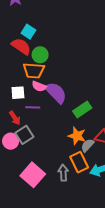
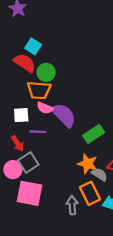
gray semicircle: (87, 145) -> (99, 174), turned 80
pink square: (33, 175) -> (29, 193), moved, turned -30

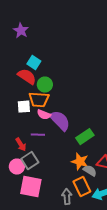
white square: (21, 115) -> (24, 107), moved

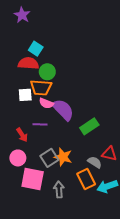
red semicircle: (27, 77) -> (28, 63), turned -30
gray square: (30, 161) -> (49, 158), moved
orange star: (80, 162) -> (63, 157), moved
gray arrow: (67, 197) -> (59, 189), moved

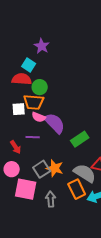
purple star: (22, 15) -> (42, 46), moved
gray semicircle: (95, 162) -> (85, 173), size x1.6

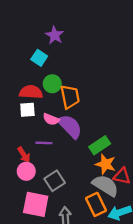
red semicircle: (22, 79) -> (31, 92), moved
orange trapezoid: (34, 102) -> (70, 97), moved, turned -105
orange star: (55, 168) -> (105, 164), moved
pink circle: (12, 169) -> (26, 171), moved

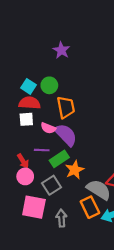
purple star: (55, 35) -> (61, 50), moved
cyan square: (39, 58) -> (28, 86), moved
green circle: (52, 84) -> (49, 85), moved
green rectangle: (100, 145) -> (59, 159), moved
orange star: (105, 164) -> (75, 170), moved, turned 30

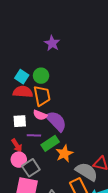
orange trapezoid: (66, 107) -> (42, 96), moved
white square: (26, 119) -> (20, 121), moved
gray square: (52, 185) -> (31, 168), moved

